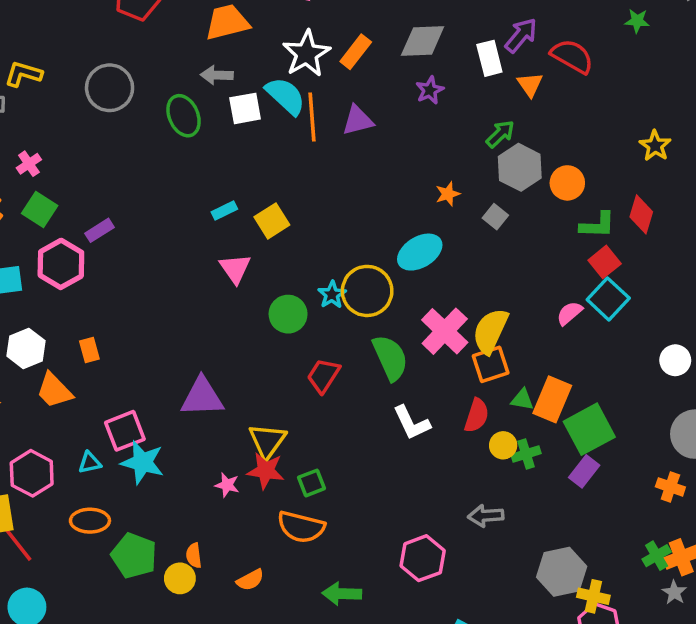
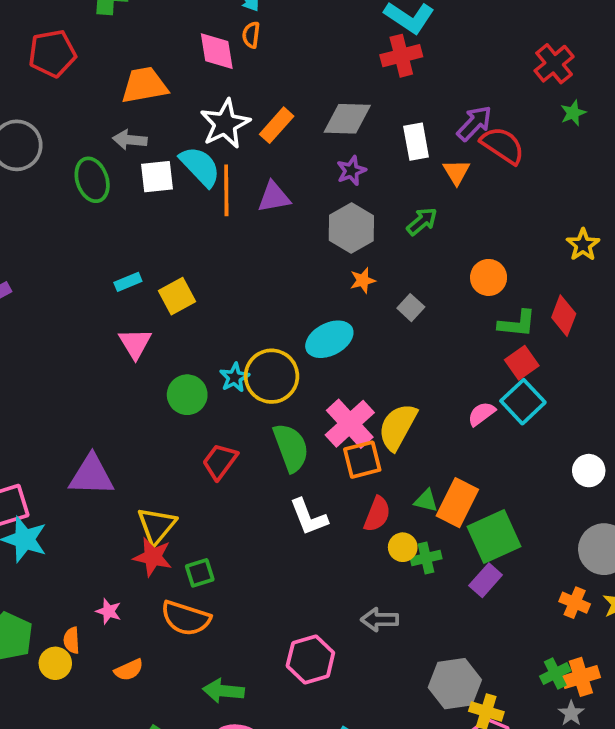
green star: (637, 21) -> (573, 113), turned -30
purple arrow: (521, 35) -> (474, 123), moved
gray hexagon: (520, 167) -> (351, 228), moved
orange square: (491, 364) -> (362, 460), moved
pink star: (227, 485) -> (109, 611), moved

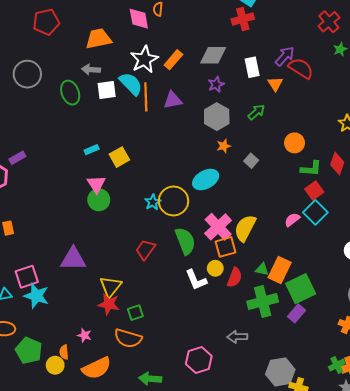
green circle: (187, 395) -> (99, 200), moved
yellow circle: (403, 547) -> (215, 268), moved
green cross: (426, 558) -> (263, 302), size x1.8
orange semicircle: (129, 670) -> (97, 368), size x1.8

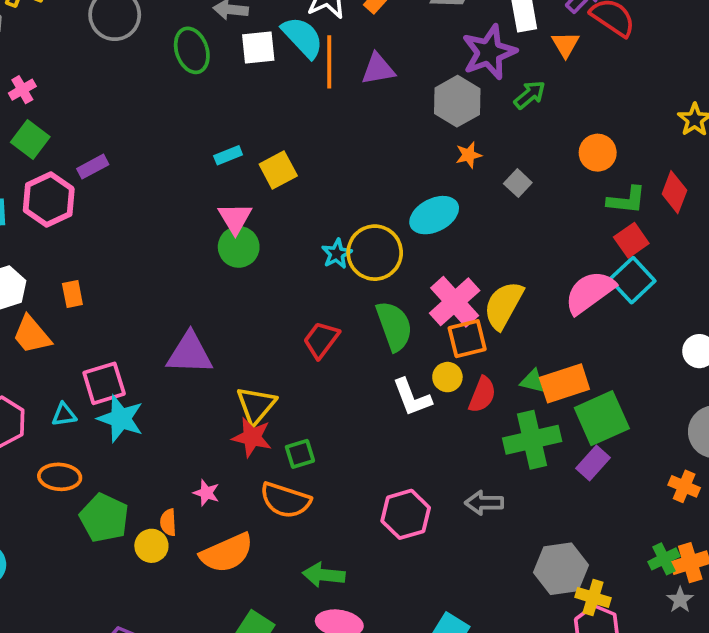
purple star: (216, 84) -> (489, 52), moved, size x1.8
pink semicircle: (292, 220) -> (590, 292), size x1.8
orange rectangle: (280, 270) -> (564, 383), turned 45
pink hexagon: (199, 360) -> (406, 514), moved

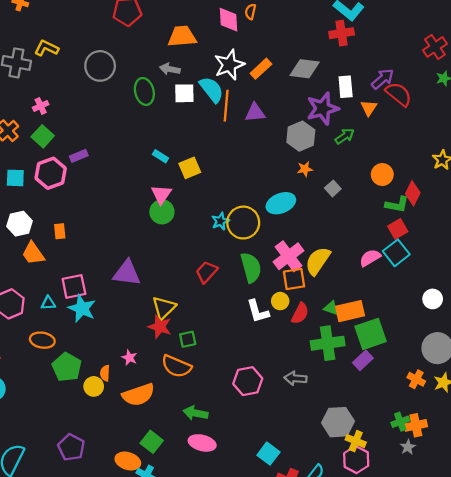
cyan rectangle: (228, 155) -> (160, 156), turned 49
red diamond: (674, 192) -> (413, 193), moved
pink semicircle: (590, 292) -> (370, 258), size x0.7

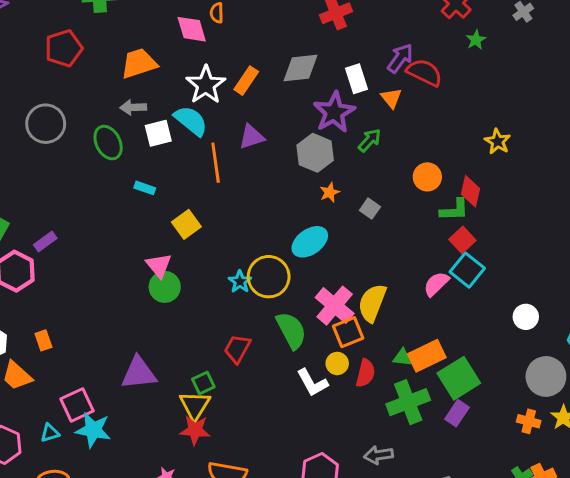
orange line: (226, 106) -> (216, 163), moved
cyan rectangle: (160, 156) -> (145, 188), moved
green square: (188, 339) -> (203, 383), moved

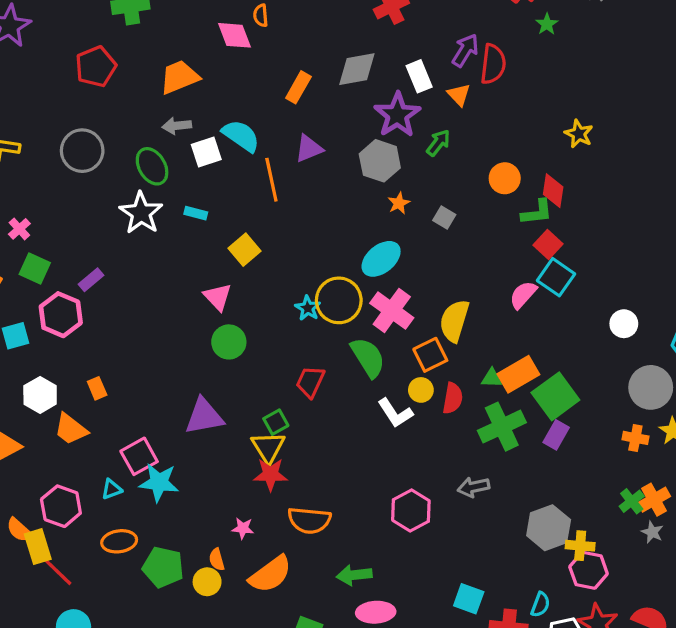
red semicircle: (424, 72) -> (493, 64), turned 75
white star: (206, 85) -> (141, 213), moved
green circle: (165, 287) -> (229, 342), moved
pink cross: (335, 306) -> (392, 310), moved

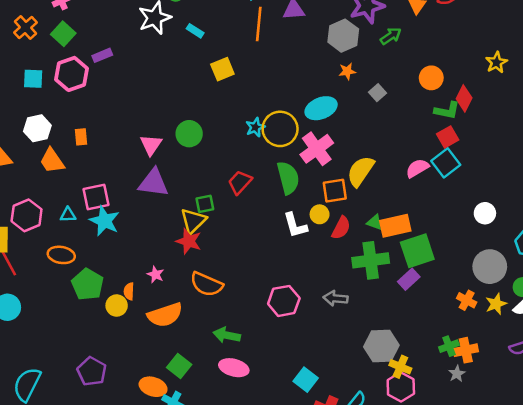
pink triangle: (218, 297) -> (151, 145), moved

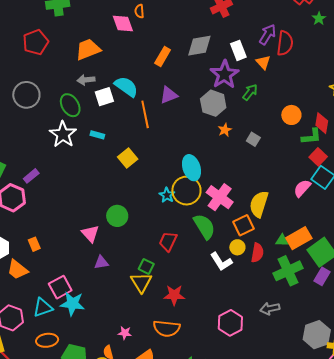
cyan ellipse: (321, 108) -> (192, 168), moved, turned -70
purple triangle: (153, 183) -> (101, 262), size x0.6
green square: (205, 204) -> (146, 267), turned -35
cyan triangle: (68, 215) -> (43, 308), size x1.5
red star: (189, 241) -> (174, 295), moved

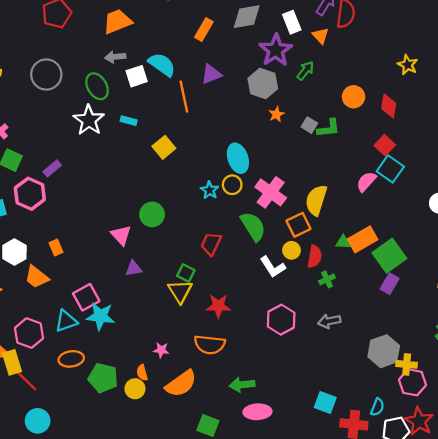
green L-shape: (311, 137) -> (329, 128), moved
yellow circle: (186, 191) -> (232, 185), size x0.6
green cross: (288, 271) -> (327, 279), moved, size x0.5
pink hexagon: (230, 323) -> (281, 320), moved

